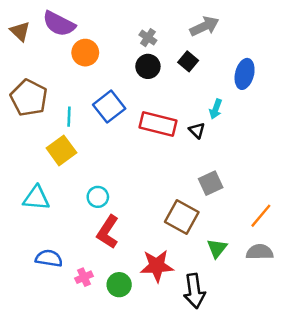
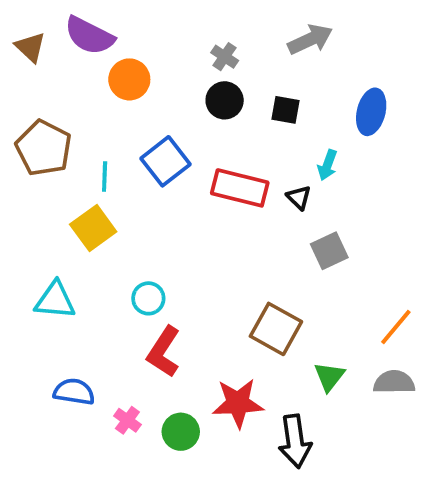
black square: (188, 61) -> (285, 110), moved, turned -30
gray square: (211, 183) -> (329, 251), moved
pink cross: (84, 277) -> (127, 420), turned -30

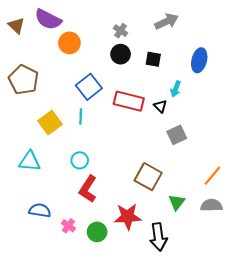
cyan line: (105, 177) -> (81, 116), moved

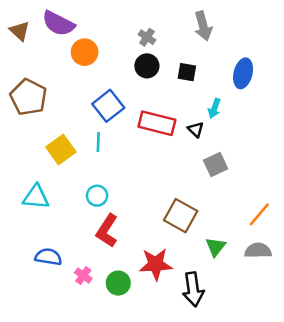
gray arrow: (167, 21) -> (203, 26), turned 100

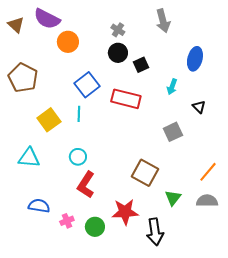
black square: (187, 72) -> (141, 65), moved, turned -35
black triangle: (196, 130) -> (199, 107), moved
pink cross: (83, 276) -> (67, 221), turned 32

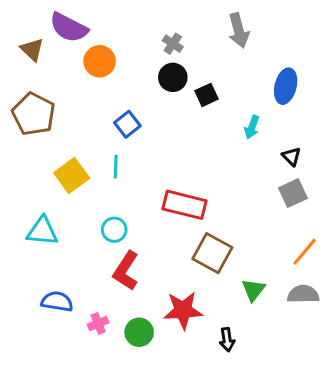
brown triangle: (16, 25) -> (32, 50), moved
blue square: (87, 85) -> (127, 124), size x0.7
red rectangle: (126, 99) -> (185, 205), moved
gray square: (173, 132) -> (293, 193), moved
black arrow: (155, 232) -> (227, 340), size x0.6

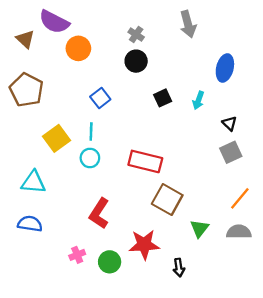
black square: (206, 95) -> (163, 98), moved
cyan circle: (114, 230) -> (90, 158), moved
blue semicircle: (57, 301) -> (30, 224), moved

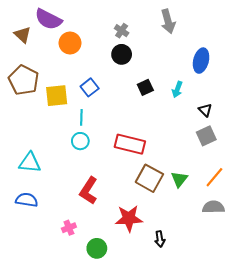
yellow square: (56, 138) -> (57, 96), moved, turned 30
green triangle: (200, 228) -> (179, 179), moved
green circle: (110, 262) -> (97, 248), moved

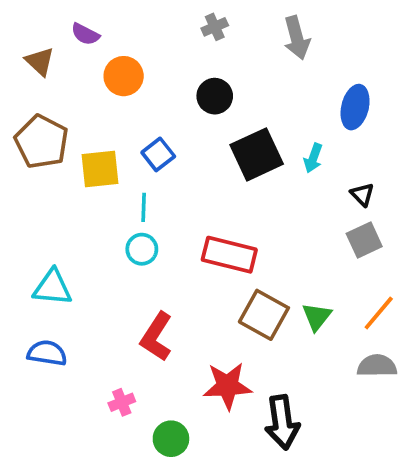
purple semicircle: (48, 19) -> (85, 34), size x0.6
gray cross: (122, 31) -> (215, 27), moved, turned 32
black square: (145, 87) -> (257, 154), size x1.8
black arrow: (160, 239) -> (282, 422), size x1.8

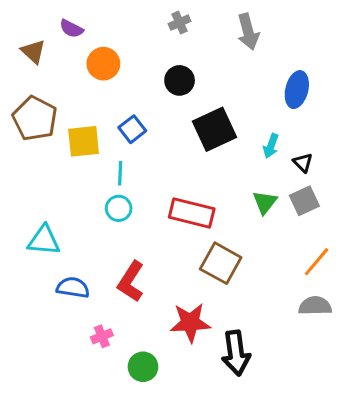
cyan arrow: (313, 158) -> (271, 146), moved
green triangle: (317, 317) -> (265, 202), moved
blue semicircle: (47, 353) -> (73, 288), moved

